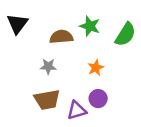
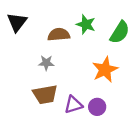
orange star: (96, 68) -> (105, 70), moved, size x1.6
purple circle: (98, 99) -> (97, 107), moved

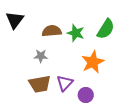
green star: (86, 24) -> (76, 33), moved
purple triangle: (73, 105) -> (65, 83), moved, turned -30

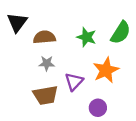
brown semicircle: (52, 31) -> (44, 37), moved
purple triangle: (65, 83) -> (74, 82), moved

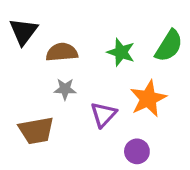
brown trapezoid: (45, 95) -> (36, 131), moved

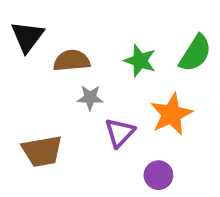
gray star: (65, 89) -> (90, 98), moved

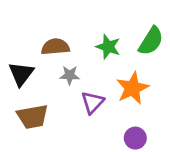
black triangle: (27, 37) -> (21, 74), moved
purple circle: (158, 175) -> (135, 138), moved

